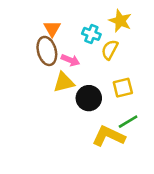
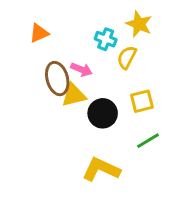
orange triangle: (52, 29) -> (39, 33), moved, turned 36
brown ellipse: (47, 51) -> (57, 79), moved
yellow L-shape: (108, 136) -> (101, 169), moved

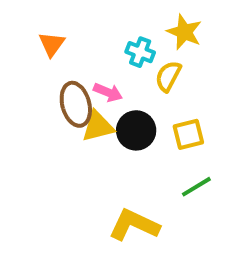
orange triangle: (39, 33) -> (52, 44), turned -30
black circle: (103, 113) -> (136, 130), moved

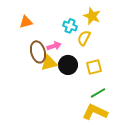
orange triangle: (52, 44) -> (26, 22), turned 40
pink arrow: (108, 92) -> (54, 46), turned -40
yellow L-shape: (134, 225) -> (95, 112), moved

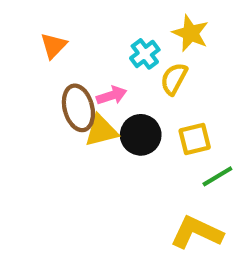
orange triangle: (26, 22) -> (54, 46), turned -32
cyan cross: (70, 26) -> (145, 54), turned 32
green line: (98, 93) -> (217, 176), moved

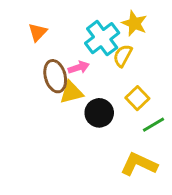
cyan cross: (145, 54) -> (102, 38), size x1.6
black circle: (141, 135) -> (99, 113), moved
yellow square: (195, 139) -> (137, 98), turned -30

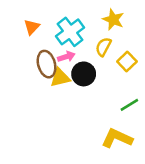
cyan cross: (102, 38) -> (70, 32), moved
yellow square: (137, 98) -> (127, 62), moved
black circle: (99, 113) -> (84, 74), moved

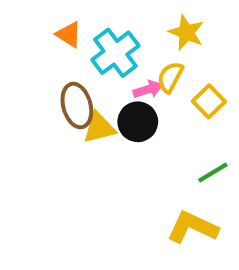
orange triangle: (32, 27) -> (69, 34), moved, turned -42
pink arrow: (66, 57) -> (148, 89), moved

